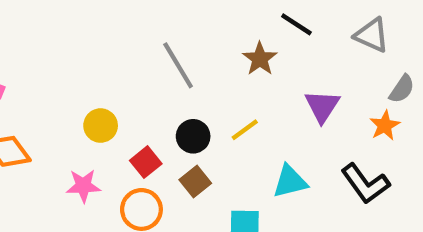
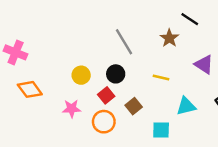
purple triangle: (322, 106) -> (204, 64), turned -30
yellow line: (245, 130) -> (161, 78), turned 49
black circle: (193, 136) -> (116, 74), moved

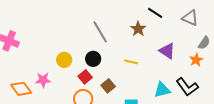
orange diamond: (30, 89) -> (21, 89), moved
cyan triangle: (186, 106) -> (162, 90), moved
pink star: (72, 109) -> (43, 80), moved

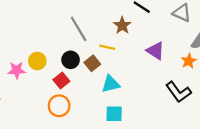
yellow line: (131, 62) -> (107, 47), moved
pink star: (43, 80) -> (17, 70), moved
brown square: (108, 86) -> (92, 63), moved
cyan triangle: (162, 90) -> (111, 84), moved

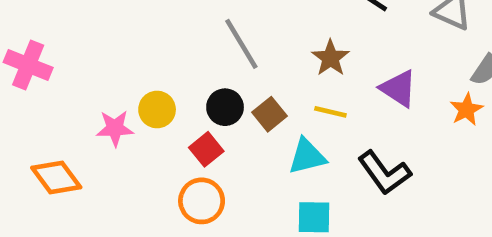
brown star: (122, 25) -> (330, 58), moved
yellow line: (107, 47) -> (330, 112), moved
black L-shape: (178, 92) -> (384, 173), moved

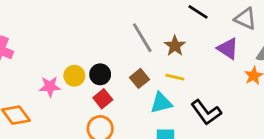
gray line: (241, 44) -> (142, 38), moved
purple triangle: (398, 88) -> (228, 49), moved
black circle: (225, 107) -> (100, 74), moved

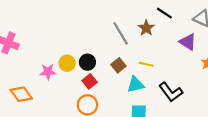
brown star: (175, 46) -> (146, 28), moved

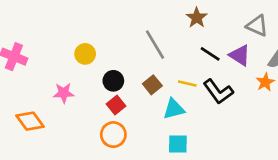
black line: (164, 13) -> (210, 54), moved
brown star: (146, 28) -> (197, 18), moved
yellow circle: (67, 63) -> (85, 54), moved
black L-shape: (171, 92) -> (218, 92), moved

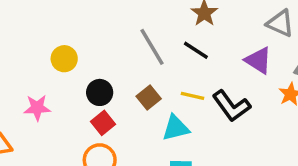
black line: (210, 54) -> (196, 50), moved

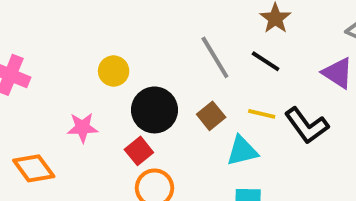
black circle: (100, 92) -> (154, 110), size x1.5
red square: (103, 123) -> (139, 151), moved

